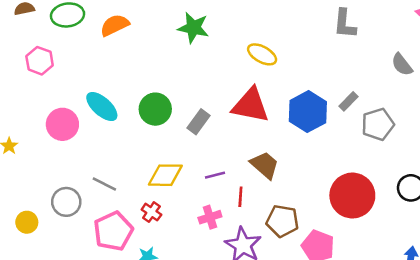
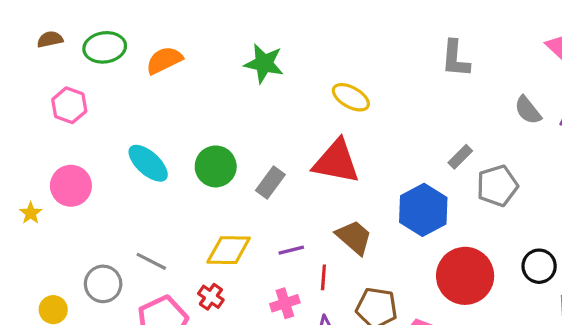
blue hexagon: (308, 112) -> (423, 210), moved
pink circle: (62, 124) -> (71, 186), moved

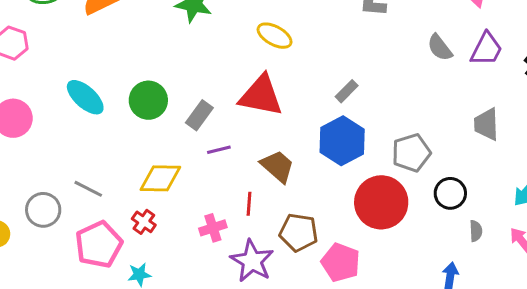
gray rectangle: (460, 157) -> (347, 91), moved
gray pentagon: (497, 186) -> (411, 153), moved
purple line: (291, 250) -> (219, 150), moved

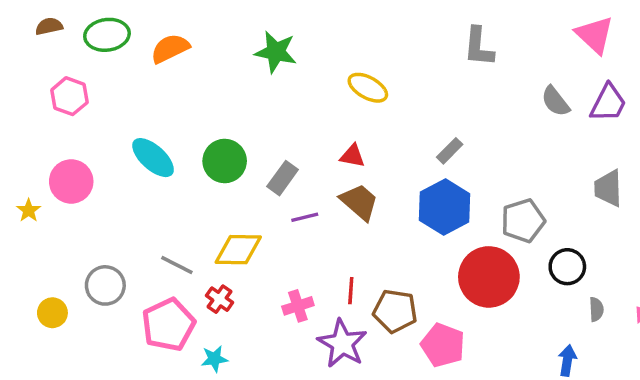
red triangle: (261, 96) -> (352, 156), size x0.5
brown trapezoid: (278, 166) -> (359, 202), moved
gray line: (88, 189) -> (177, 265), moved
red line: (249, 204) -> (351, 291), moved

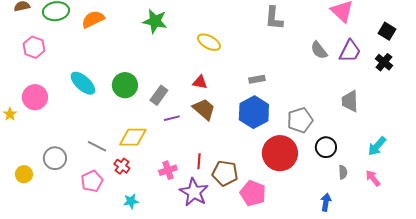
gray rectangle: (450, 151) -> (257, 79), turned 35
pink pentagon: (168, 325) -> (92, 181), size x0.7
cyan star: (214, 359) -> (131, 201), moved

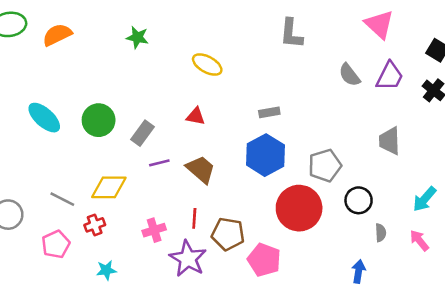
green star: (155, 21) -> (137, 37), size x0.7
brown trapezoid: (204, 109) -> (201, 169), moved
red cross: (122, 166) -> (95, 225), turned 35

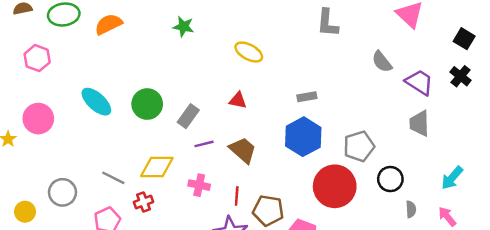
purple trapezoid: (390, 76) -> (419, 82), moved, turned -84
pink cross: (154, 230) -> (199, 185), moved, turned 30

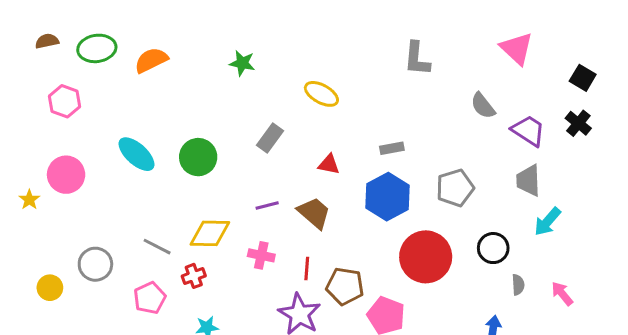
red triangle: (238, 100) -> (329, 164), moved
gray rectangle: (188, 116) -> (270, 138), moved
gray pentagon: (359, 146) -> (455, 188), moved
cyan arrow: (452, 178) -> (547, 222), moved

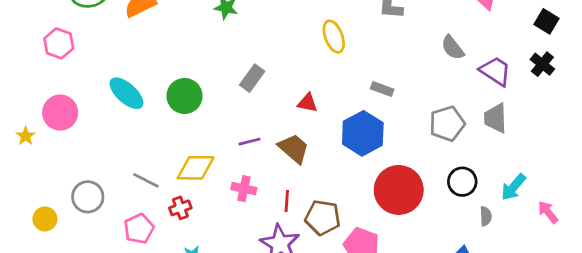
yellow ellipse: (321, 94) -> (334, 37), moved, turned 40
gray rectangle: (392, 148) -> (382, 89), moved, turned 30
gray pentagon: (455, 188) -> (447, 124), moved
cyan arrow: (547, 222) -> (513, 187), moved
pink arrow: (562, 294) -> (548, 212), moved

